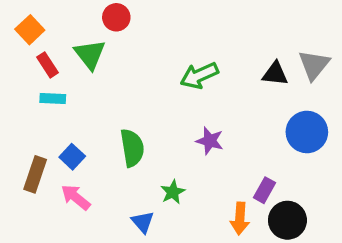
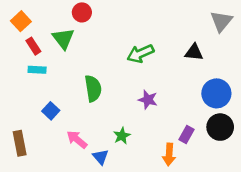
gray triangle: (314, 65) -> (221, 21), moved
green semicircle: (132, 148) -> (93, 88), moved
brown rectangle: (35, 174) -> (20, 143), moved, turned -30
pink arrow: (76, 197) -> (77, 139), moved
black circle: (287, 220) -> (220, 127), moved

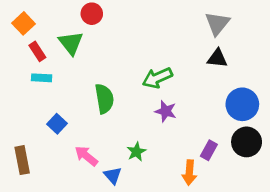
gray triangle: (221, 21) -> (217, 23), moved
green arrow: (140, 54) -> (157, 78), moved

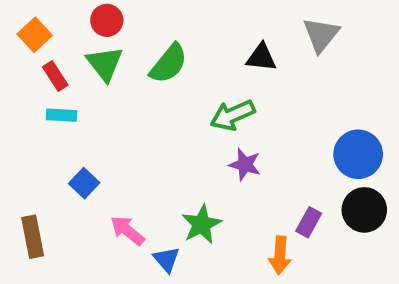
red circle: (92, 14) -> (107, 20), moved
black triangle: (217, 58) -> (261, 57), moved
green semicircle: (104, 99) -> (169, 64), moved, turned 48
green star: (136, 152) -> (202, 224), size x1.4

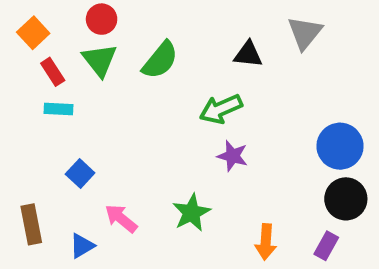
purple rectangle: (309, 222) -> (326, 246), moved
blue triangle: (167, 259) -> (82, 246), moved, turned 40

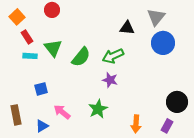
green triangle: (100, 60) -> (53, 48), moved
green semicircle: (160, 60) -> (81, 57), moved
blue circle: (340, 146) -> (163, 43), moved
purple star: (232, 156) -> (110, 80), moved
blue square: (80, 173) -> (41, 89), turned 32

